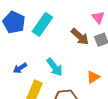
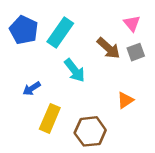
cyan arrow: (55, 67) -> (75, 70), moved

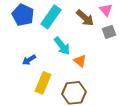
brown arrow: (108, 48) -> (85, 18), moved
orange triangle: (125, 100) -> (80, 61), moved, turned -48

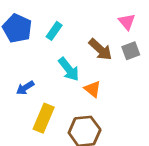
cyan rectangle: (51, 17) -> (54, 31), size x0.6
brown arrow: (85, 18) -> (100, 49), moved

